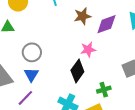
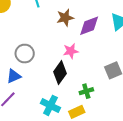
gray circle: (32, 52) -> (25, 54), moved
blue triangle: (31, 75) -> (14, 76), turned 35

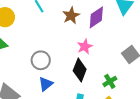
blue triangle: (14, 76) -> (46, 84), moved

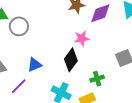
gray circle: (41, 60) -> (19, 26), moved

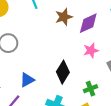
pink star: (82, 38) -> (91, 50), moved

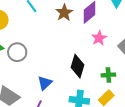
green cross: (91, 89) -> (108, 75), turned 32

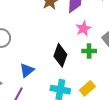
green cross: (108, 75) -> (89, 51), moved

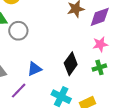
green cross: (89, 51) -> (99, 67), turned -32

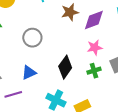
gray circle: (18, 31) -> (32, 38), moved
purple line: (19, 91) -> (13, 94), turned 30

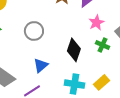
green cross: (94, 71) -> (102, 45), turned -32

